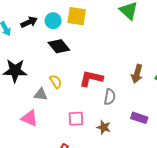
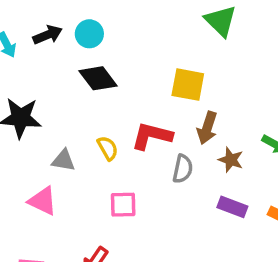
yellow square: (77, 16) -> (188, 85), moved
brown arrow: (137, 74) -> (207, 128), moved
yellow semicircle: (56, 82) -> (108, 148), moved
brown star: (104, 127) -> (231, 160), moved

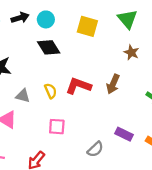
yellow square: (188, 85) -> (87, 26), moved
brown star: (231, 160) -> (131, 52), moved
gray semicircle: (183, 169) -> (95, 149), moved, turned 30

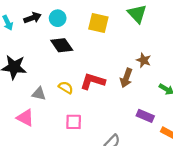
brown star: (131, 52) -> (144, 60), moved
yellow semicircle: (51, 91) -> (66, 88), turned -32
purple rectangle: (124, 134) -> (145, 116), moved

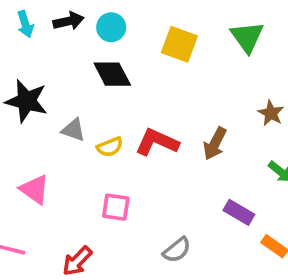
brown star: (144, 60) -> (271, 113), moved
yellow semicircle: (66, 88) -> (110, 147), turned 120
gray triangle: (39, 94) -> (73, 130), moved

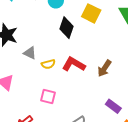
black diamond: (112, 74) -> (67, 28), moved, turned 40

